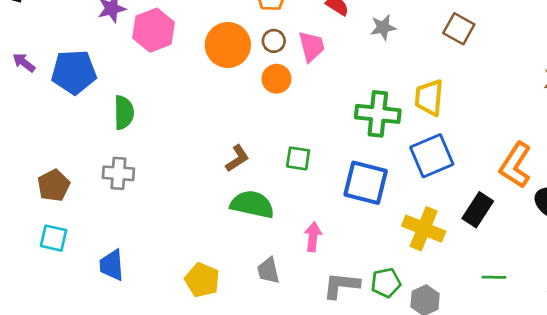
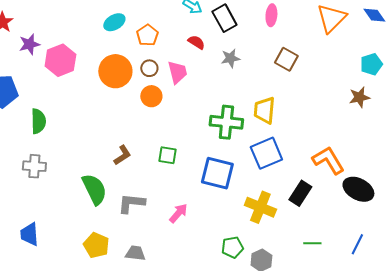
orange L-shape: (516, 165) -> (328, 160), turned 116
green semicircle: (252, 204) -> (94, 189), moved, turned 52
pink arrow: (313, 237) -> (178, 213), turned 35
gray trapezoid: (268, 271) -> (135, 253), moved, turned 110
gray L-shape: (341, 285) -> (131, 203), moved

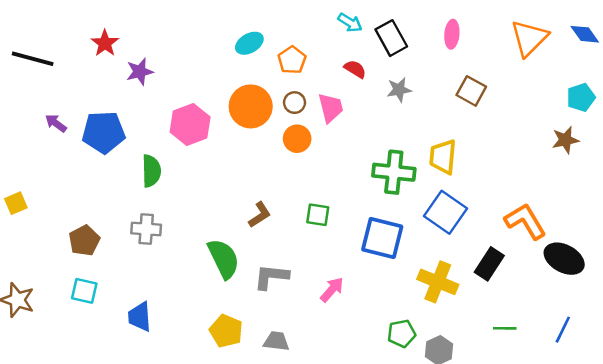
pink hexagon: (60, 60) -> (190, 124), moved
blue square: (266, 153) -> (445, 212), turned -32

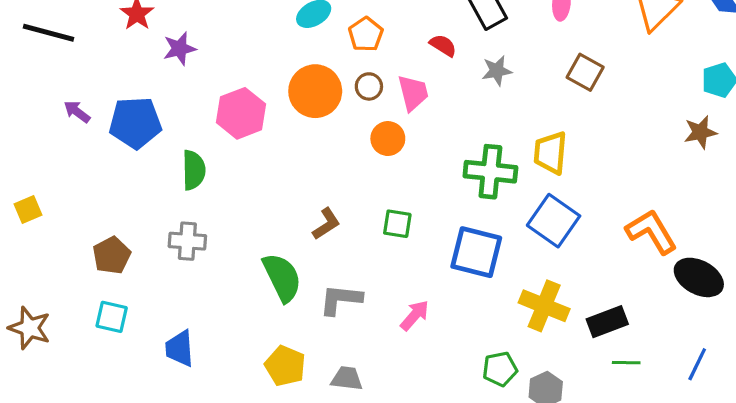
orange circle: (297, 139) -> (388, 139), moved
black rectangle: (489, 264) -> (607, 322), moved, turned 36

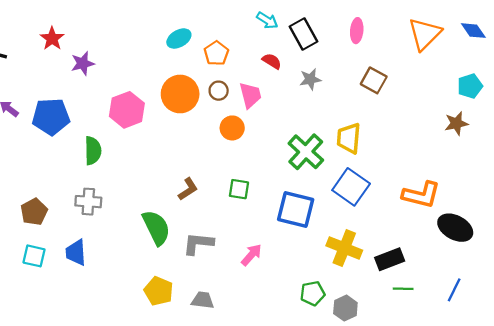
green cross: (490, 172) -> (306, 152), turned 36
orange L-shape: (651, 232) -> (421, 195), turned 135
blue trapezoid: (179, 348) -> (76, 253), moved

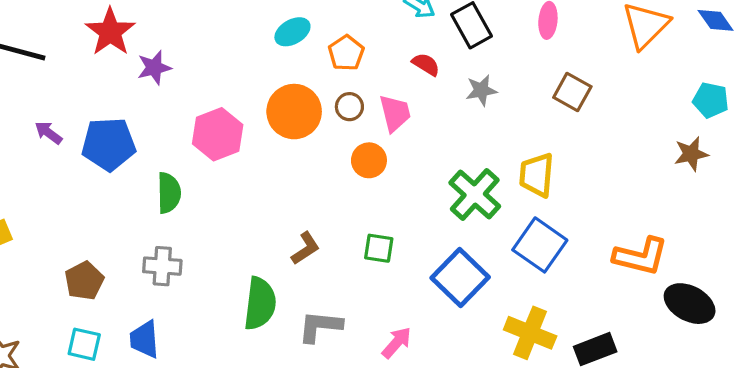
red star: (52, 39) -> (110, 32), size x1.4
cyan pentagon: (470, 86) -> (711, 100), turned 30
blue square: (296, 209) -> (460, 277), turned 30
green semicircle: (156, 228) -> (260, 304), turned 33

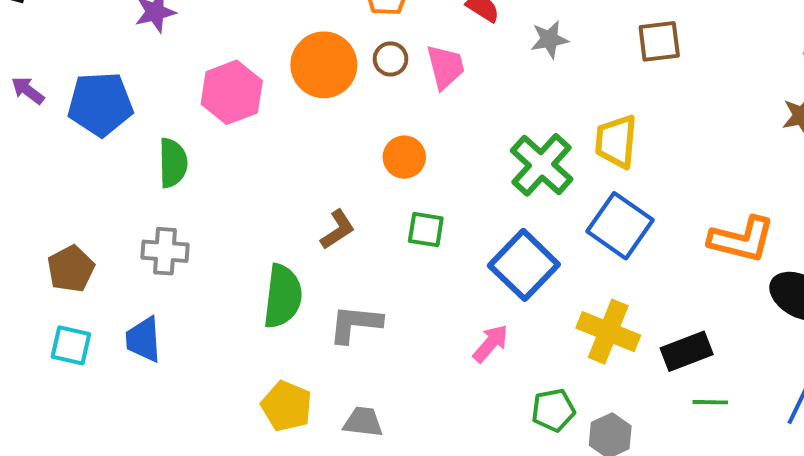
brown square: (572, 92) -> (659, 41), turned -36
orange circle: (369, 160) -> (404, 157), moved
pink arrow: (397, 343) -> (491, 343), moved

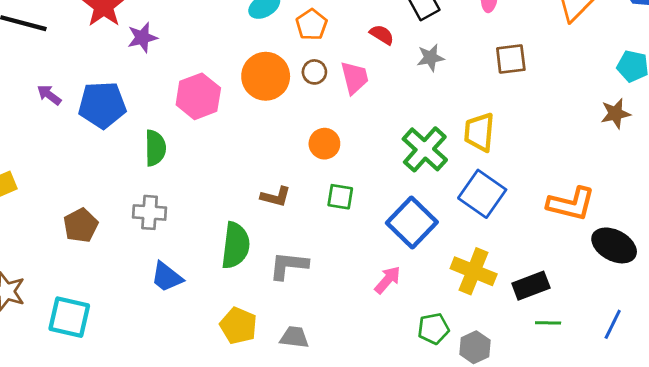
brown L-shape: (338, 230) -> (276, 197), turned 48
blue trapezoid: (143, 339) -> (167, 277), moved, turned -48
cyan square: (71, 345) -> (69, 317), moved, size x1.4

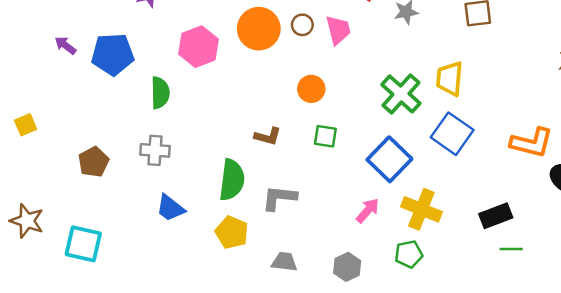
yellow cross: (474, 271) -> (421, 209), moved
yellow pentagon: (238, 326) -> (232, 232), moved
gray hexagon: (475, 347) -> (347, 267), moved

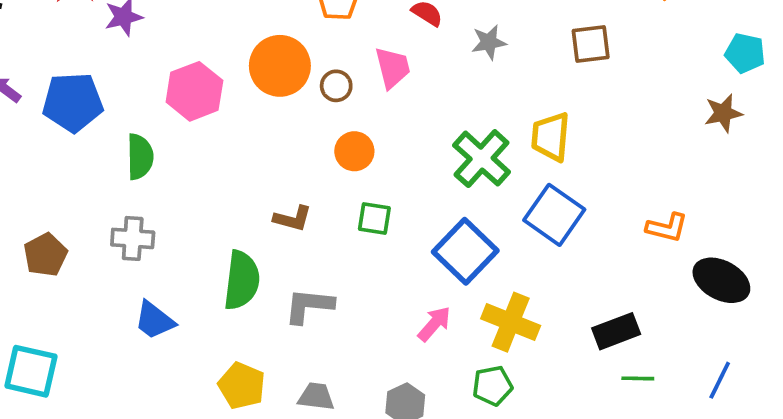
brown circle: (302, 25) -> (336, 86), moved
orange L-shape: (532, 143) -> (667, 228), size x0.7
yellow pentagon: (232, 232) -> (242, 386), moved

